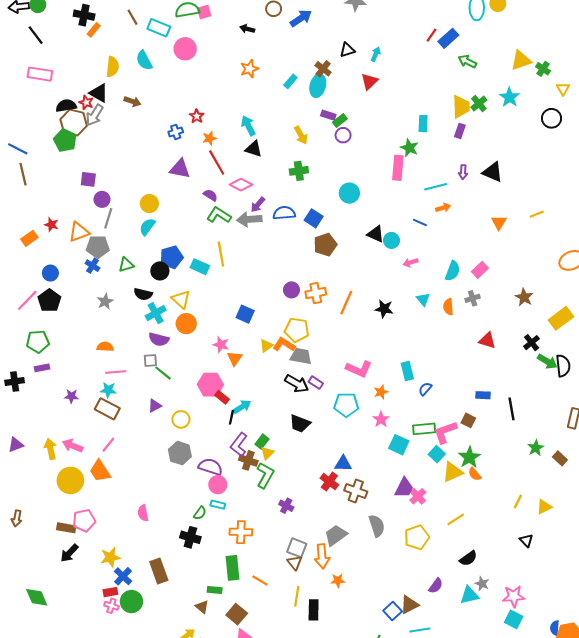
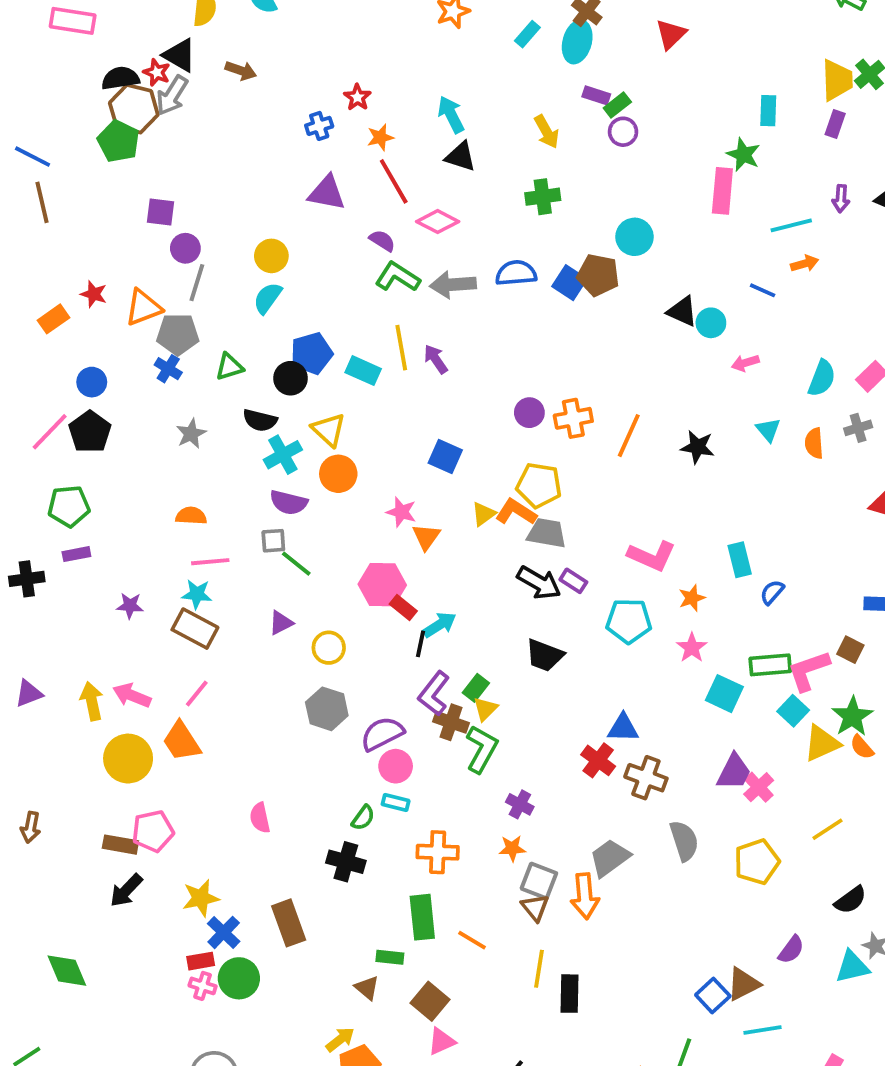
purple arrow: (258, 205) -> (436, 359), moved, turned 105
brown pentagon: (325, 245) -> (598, 275), moved, turned 30
purple semicircle: (210, 467) -> (382, 734), turned -45
orange star: (338, 580) -> (512, 848), moved

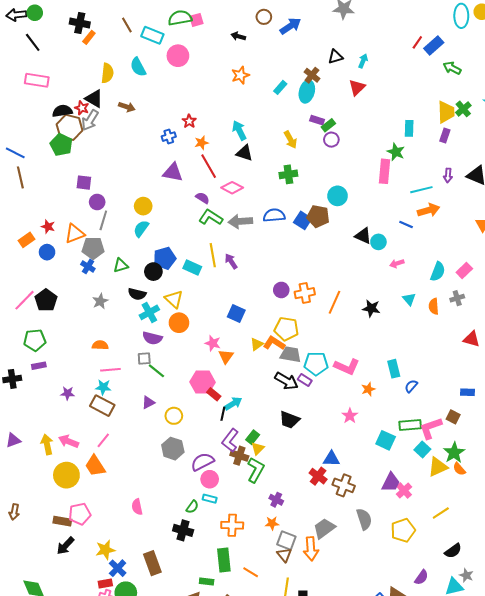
orange arrow: (805, 264) -> (429, 210), size x1.5
blue circle: (92, 382) -> (47, 252), moved
cyan pentagon: (629, 621) -> (316, 364), moved
pink star: (692, 648) -> (350, 416), moved

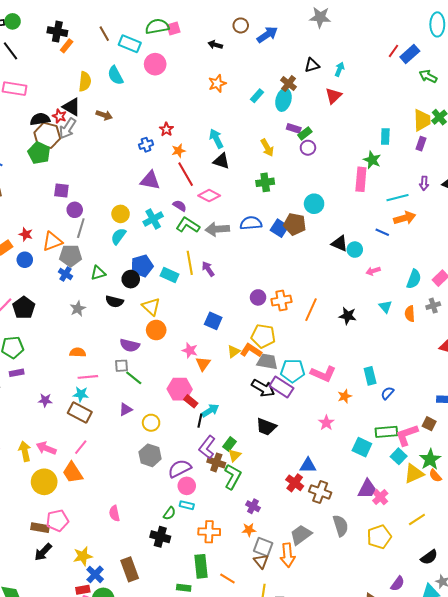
cyan cross: (149, 312) -> (153, 219), moved
purple rectangle: (305, 380) -> (281, 387), size x1.6

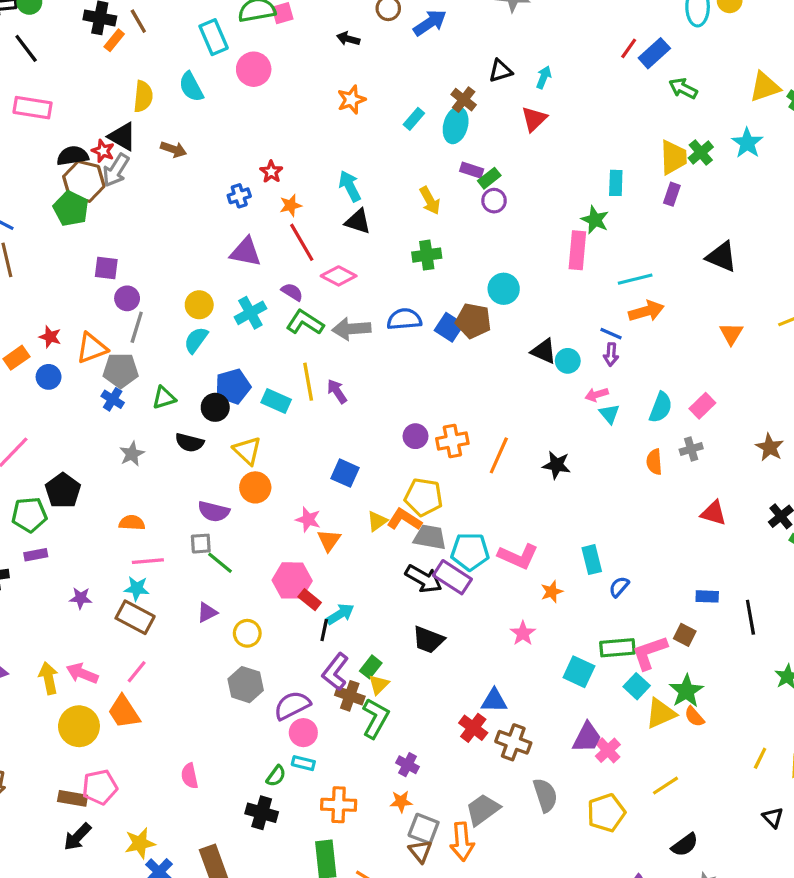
brown line: (104, 34) -> (138, 21), moved
cyan rectangle: (130, 44) -> (214, 37), turned 45
purple arrow: (424, 183) -> (611, 354), moved
cyan triangle: (385, 307) -> (609, 414), moved
black pentagon: (24, 308) -> (63, 491), moved

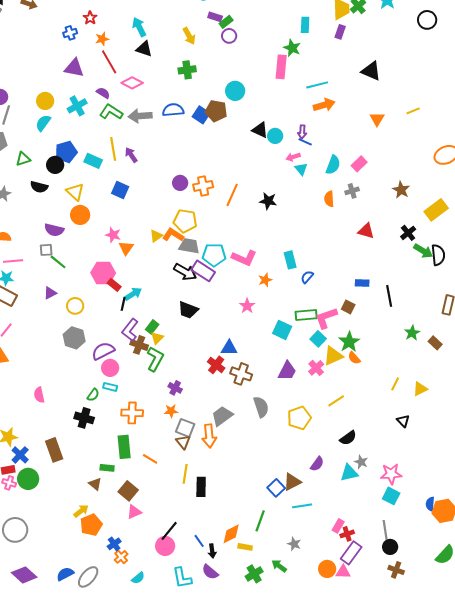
blue line: (611, 334) -> (305, 142), moved
blue square: (345, 473) -> (120, 190), moved
pink cross: (608, 750) -> (316, 368), moved

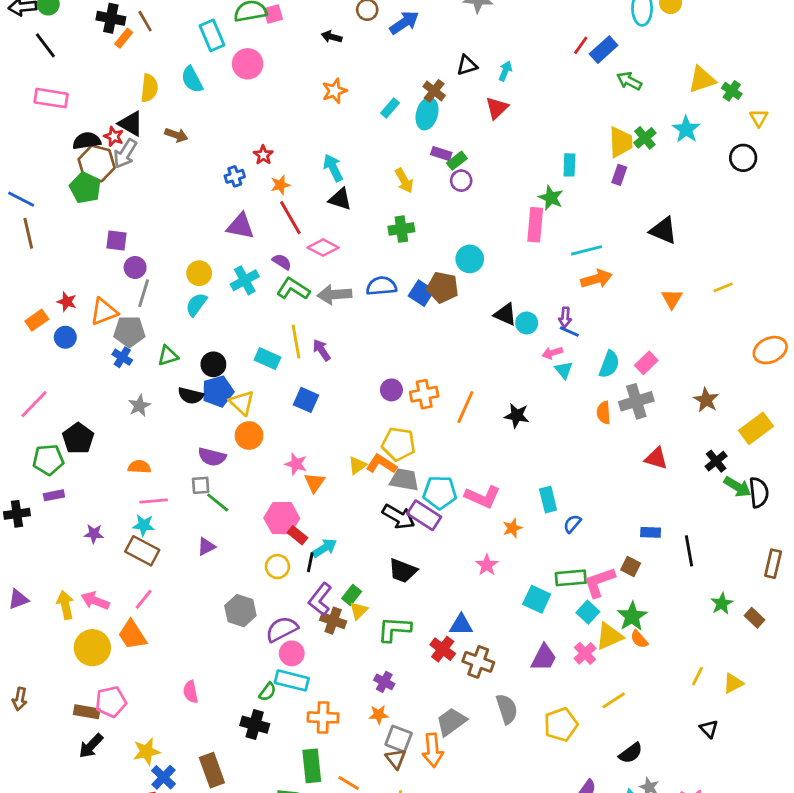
blue pentagon: (66, 152) -> (218, 391), moved
gray cross: (352, 191) -> (636, 401), size x1.6
yellow circle: (75, 306) -> (277, 567), moved
green L-shape: (155, 359) -> (394, 629), moved, turned -115
cyan rectangle: (110, 387) -> (292, 680), size x1.6

